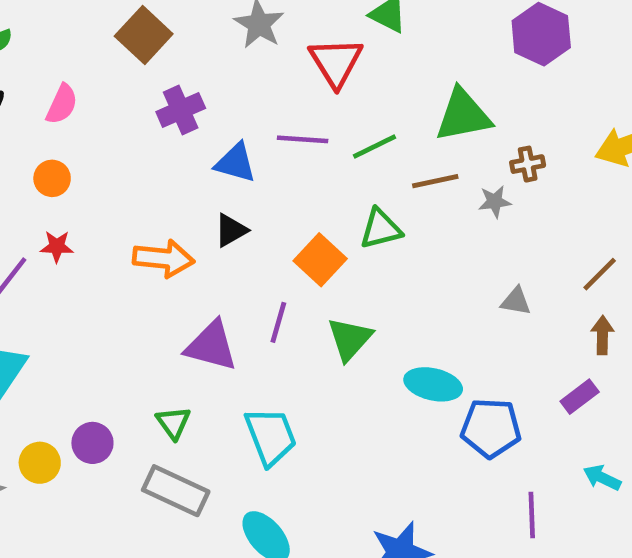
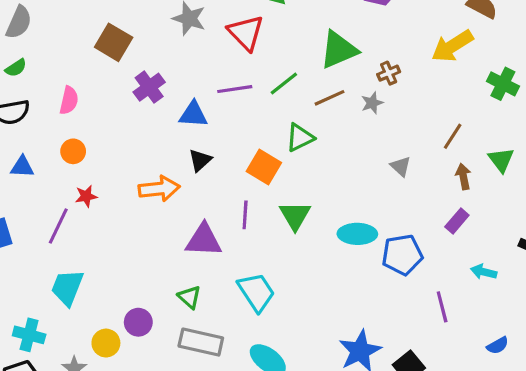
gray triangle: (516, 301) -> (401, 166), turned 45

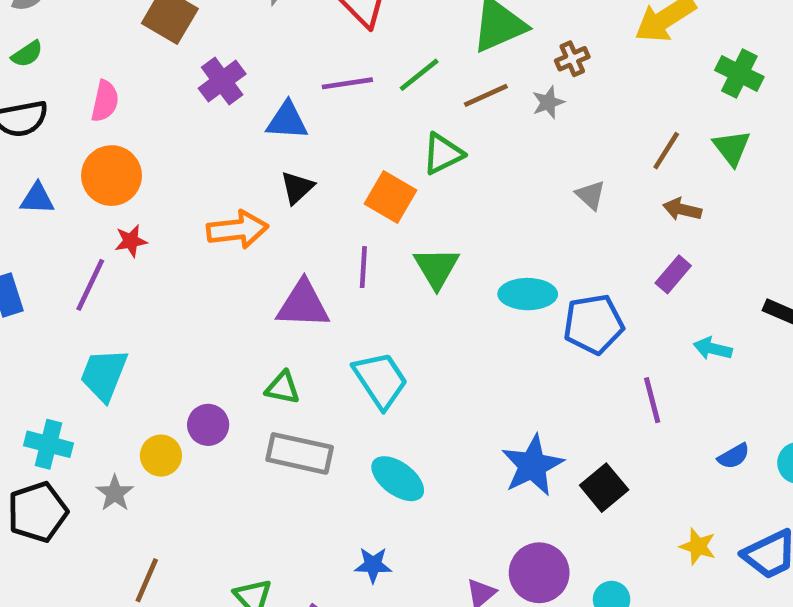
orange circle: (73, 151) -> (111, 176), size x1.6
green triangle: (501, 160) -> (732, 148), moved
brown arrow: (463, 177) -> (682, 209), turned -65
green triangle: (189, 297) -> (283, 388), turned -30

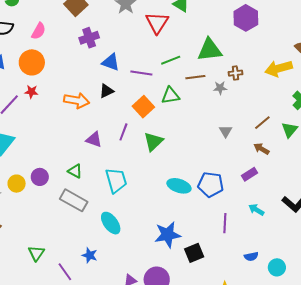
purple line: (347, 83) -> (141, 73), moved
cyan ellipse: (528, 294) -> (179, 186), moved
purple triangle: (303, 304) -> (94, 140), size x0.7

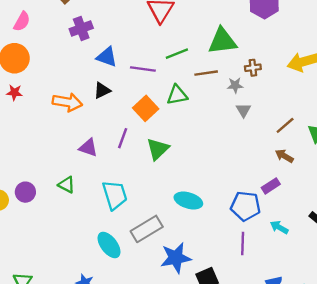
gray triangle: (226, 131) -> (243, 110), moved
blue pentagon: (211, 185) -> (246, 206), moved
gray rectangle: (74, 200) -> (147, 229), moved, turned -60

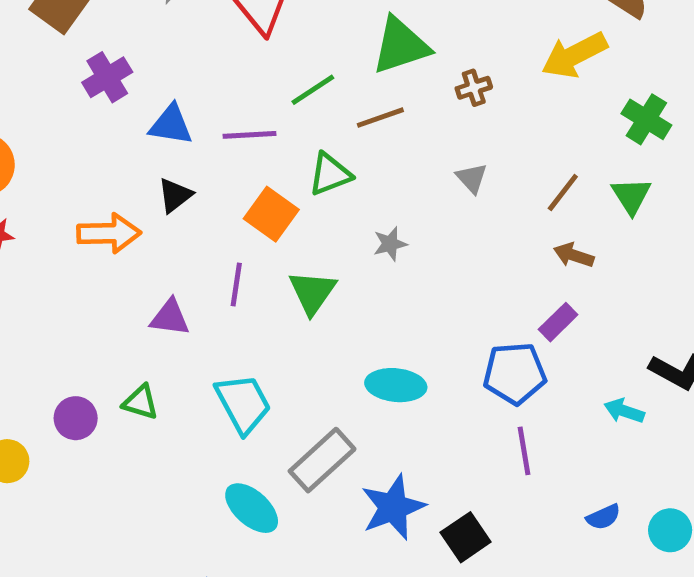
gray star: (235, 85) -> (390, 244), moved
purple circle: (25, 192) -> (76, 418), moved
cyan arrow: (279, 227) -> (624, 411), moved

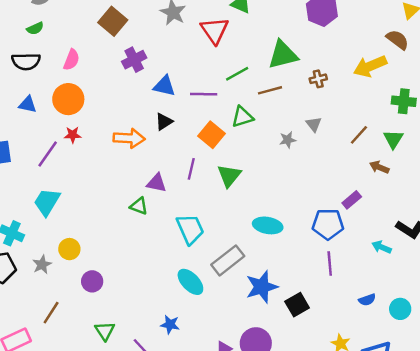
green cross: (646, 119) -> (404, 101), turned -30
gray star: (390, 244) -> (288, 140), moved
brown arrow: (574, 255) -> (379, 167), moved
green triangle: (141, 402) -> (139, 206), moved
purple circle: (76, 418) -> (92, 281), moved

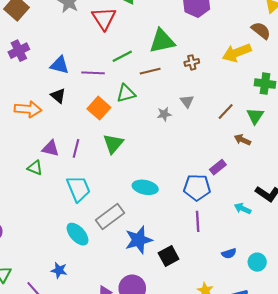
purple cross: (134, 60) -> (19, 51), moved
black triangle: (164, 122) -> (58, 96), turned -49
purple line: (191, 169) -> (76, 148), moved

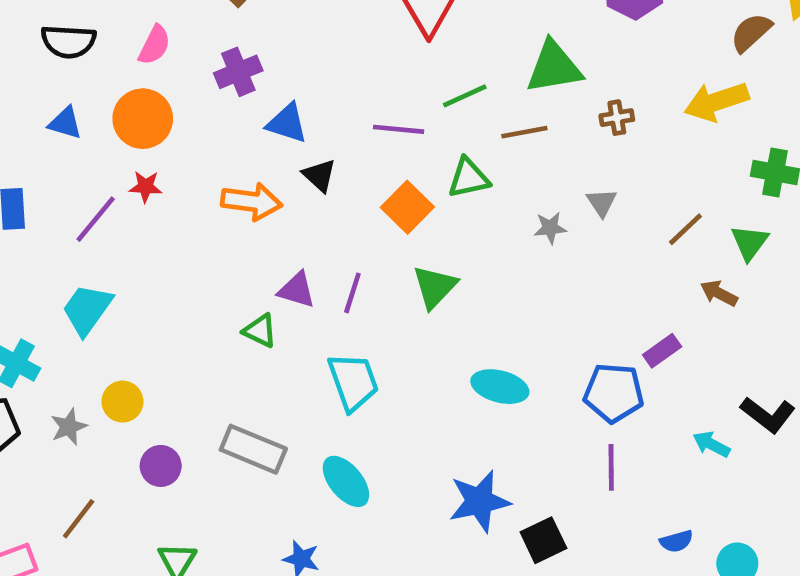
brown semicircle: (261, 31) -> (751, 32), moved, turned -84
blue triangle: (59, 65) -> (287, 123), moved
gray rectangle: (110, 216) -> (253, 449), moved, turned 56

